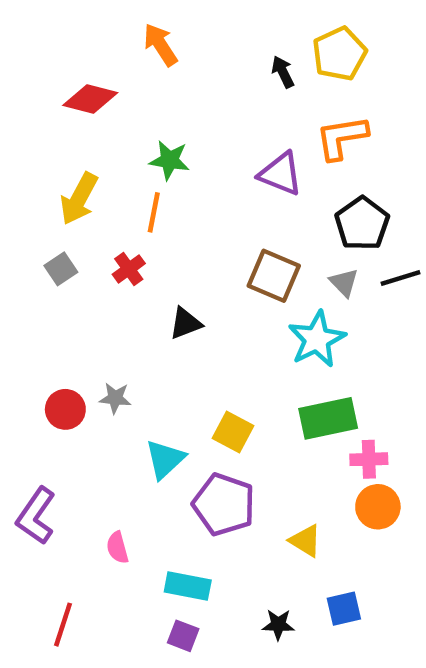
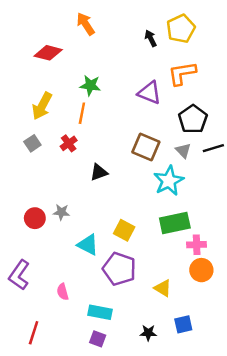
cyan triangle: (165, 459) -> (88, 245), turned -50

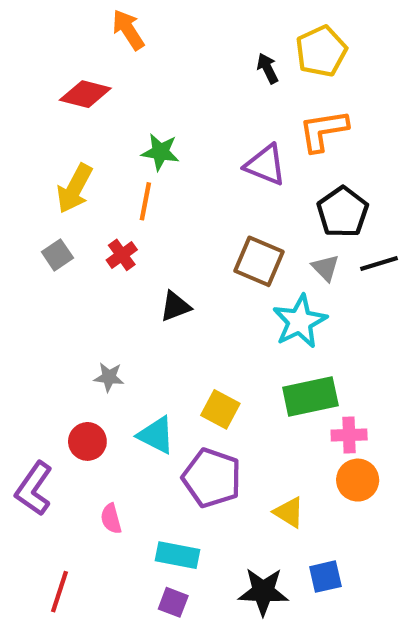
orange arrow: (86, 24) -> (128, 30), moved
red circle: (35, 218) -> (87, 441), moved
black star: (148, 333) -> (263, 592), size x1.6

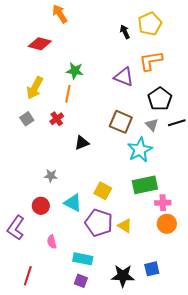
yellow triangle: (289, 512) -> (125, 226), moved

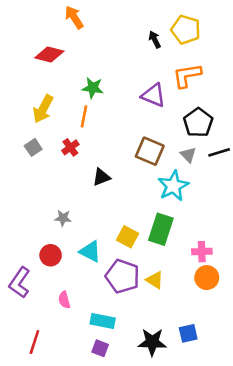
yellow pentagon: (150, 24) -> (186, 30), turned -30
green rectangle: (145, 185) -> (161, 229), moved, turned -60

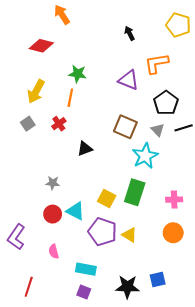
yellow pentagon: (186, 30) -> (178, 25), moved
pink cross: (202, 252) -> (174, 200), moved
red circle: (51, 255) -> (53, 214), moved

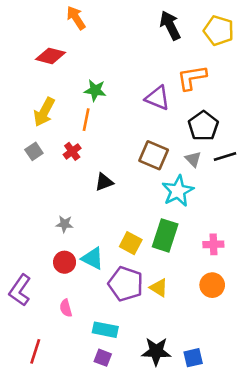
black arrow: (130, 33) -> (170, 25), moved, size x1.6
blue square: (158, 280) -> (193, 358), moved

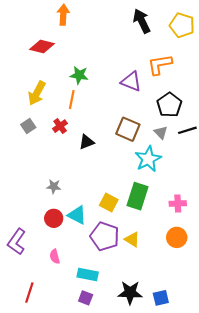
orange arrow: (76, 18) -> (63, 15), turned 36
black triangle: (104, 182) -> (87, 142), moved

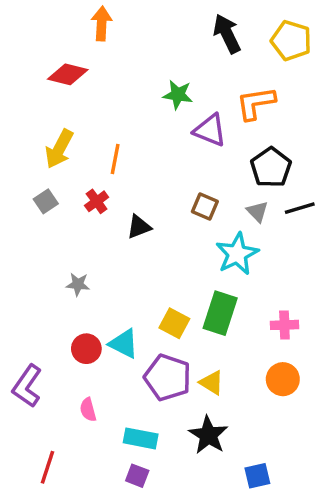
green star: (79, 75) -> (178, 95), moved
brown square: (128, 129) -> (205, 206), size x0.7
gray star: (54, 186) -> (78, 284), moved
black star: (130, 293) -> (208, 435), moved, turned 30

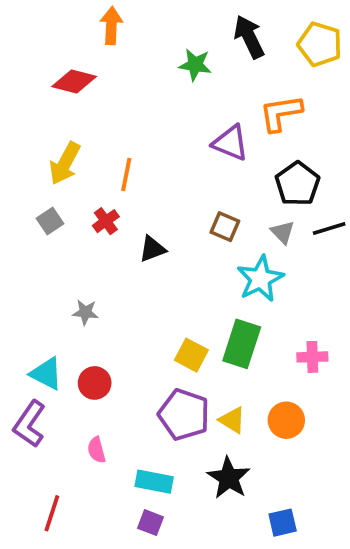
green star: (178, 95) -> (195, 65), moved
cyan triangle: (124, 344) -> (46, 374), moved
orange circle: (283, 379) -> (286, 420), moved

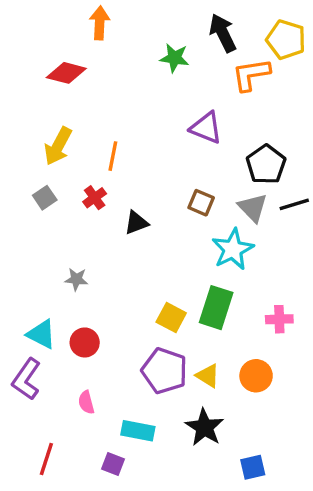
orange L-shape: (281, 113) -> (251, 75), moved
gray triangle: (283, 232) -> (253, 208), size x1.4
purple square: (150, 523) -> (113, 464), moved

